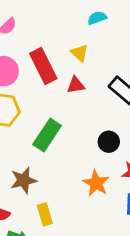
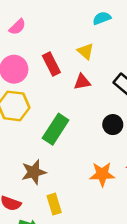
red rectangle: (43, 66) -> (51, 64), size x0.7
black circle: (109, 142) -> (113, 125), moved
orange star: (96, 183) -> (102, 174), turned -30

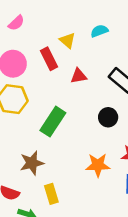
cyan semicircle: (102, 18) -> (99, 31), moved
yellow triangle: (86, 51) -> (67, 40), moved

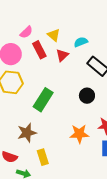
pink semicircle: (16, 23) -> (26, 32), moved
cyan semicircle: (99, 31) -> (81, 42), moved
red triangle: (79, 76) -> (62, 55), moved, turned -32

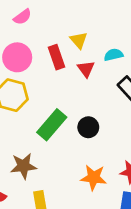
pink semicircle: (26, 32) -> (22, 17), moved
red triangle: (62, 55) -> (86, 69), turned -32
black circle: (87, 96) -> (88, 127), moved

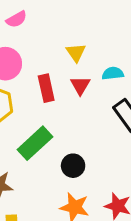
red rectangle: (56, 57) -> (46, 88), moved
black circle: (88, 127) -> (73, 166), moved

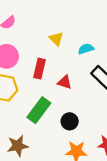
red triangle: (80, 85) -> (65, 82), moved, turned -32
red rectangle: (46, 88) -> (39, 69), turned 36

